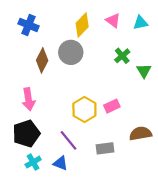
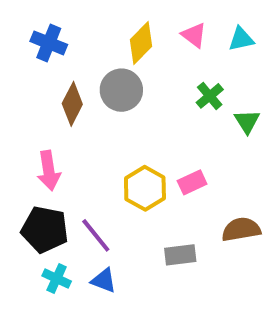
black pentagon: (26, 134) -> (45, 229), turned 30
purple line: (68, 140) -> (96, 235), moved
cyan cross: (33, 162) -> (57, 279), turned -35

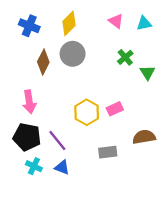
yellow diamond: (141, 43) -> (69, 23), moved

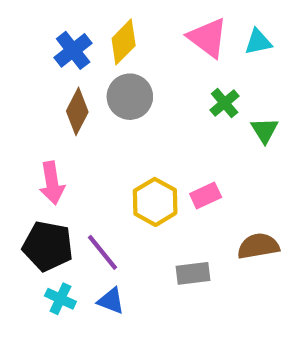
pink triangle: (116, 21) -> (208, 38), size x1.5
blue cross: (29, 26) -> (73, 50), moved, turned 30

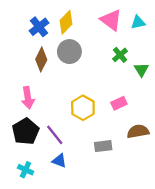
pink rectangle: (206, 196) -> (119, 103), moved
black pentagon: (48, 246) -> (26, 131), turned 30
cyan cross: (60, 299) -> (26, 170), moved

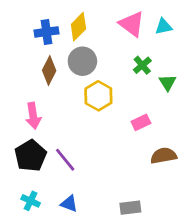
blue cross: (39, 27) -> (46, 32), turned 30
yellow hexagon: (83, 108) -> (98, 96), moved
gray rectangle: (103, 146) -> (130, 208), moved
blue triangle: (59, 161) -> (69, 204), moved

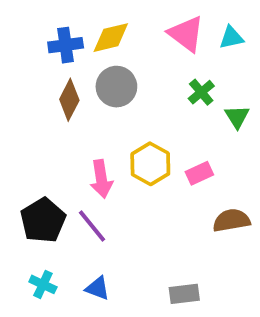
yellow diamond: (78, 27) -> (111, 38), turned 32
yellow hexagon: (98, 96) -> (150, 164), moved
pink arrow: (33, 116) -> (101, 179), moved

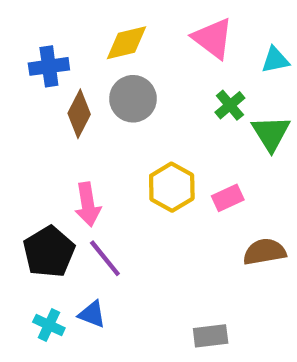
cyan triangle: (231, 38) -> (275, 60), moved
blue cross: (66, 45) -> (49, 66), moved
green triangle: (237, 117) -> (271, 133), size x1.4
pink arrow: (101, 179) -> (88, 204), moved
blue triangle: (98, 288) -> (92, 314), moved

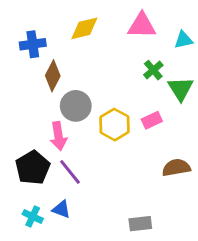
pink triangle: (213, 38) -> (142, 25), turned -36
gray circle: (133, 99) -> (76, 106), moved
pink rectangle: (228, 198) -> (152, 120), moved

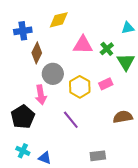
pink triangle: (142, 25) -> (83, 45), moved
purple line: (70, 172) -> (71, 120), moved
blue triangle: (61, 209) -> (45, 158), moved

